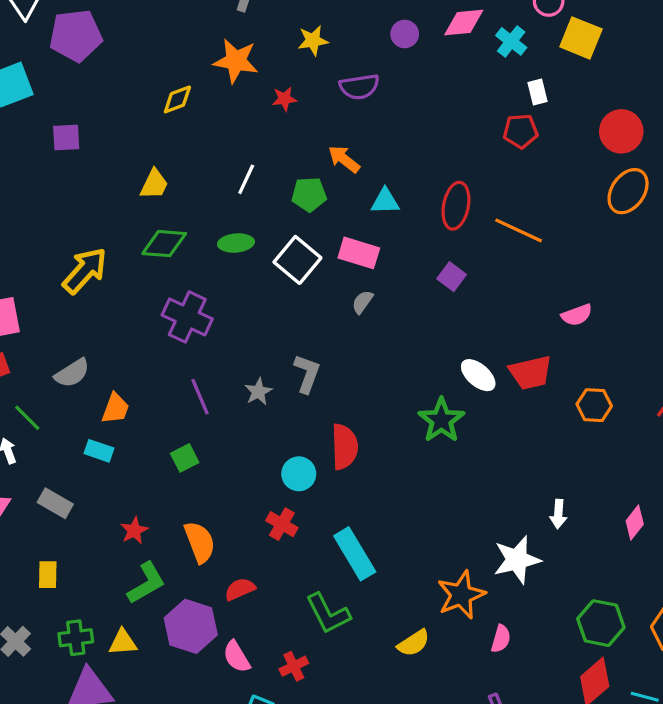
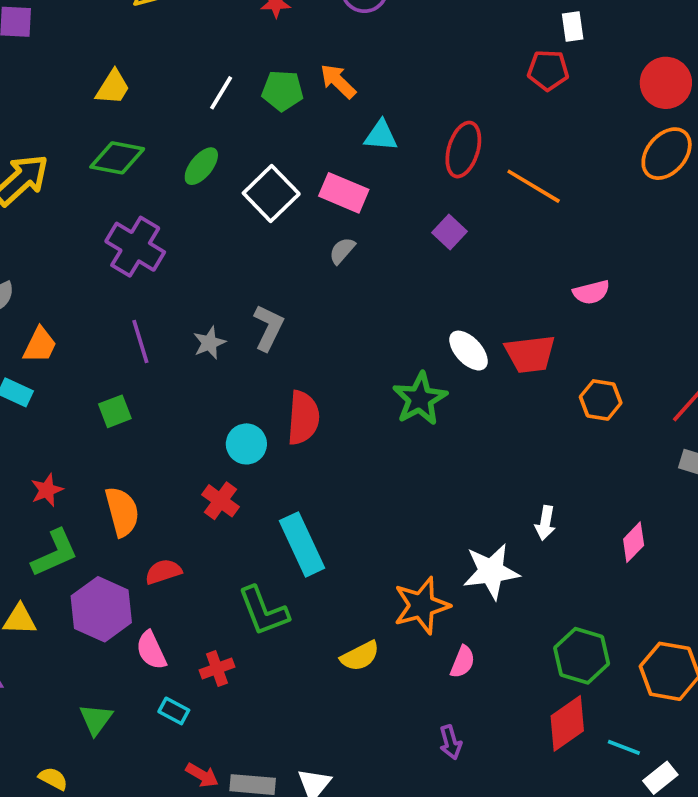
green pentagon: (309, 194) -> (282, 91), moved
green ellipse: (236, 243) -> (201, 166), turned -52

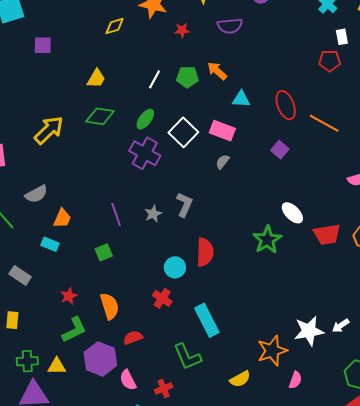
red ellipse: (463, 150) -> (286, 105), turned -36
purple cross: (135, 247) -> (145, 153), moved
red trapezoid: (530, 354) -> (327, 234), moved
white arrow: (545, 523) -> (341, 326), moved, turned 48

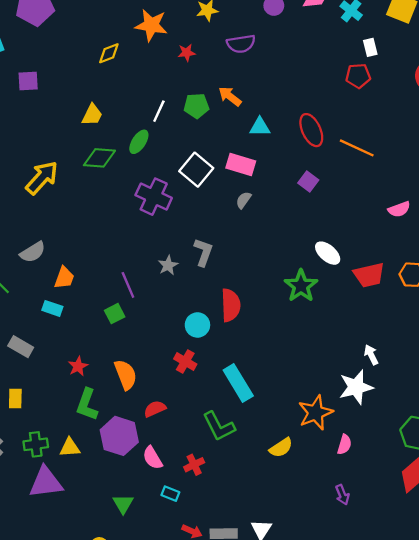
green ellipse: (145, 119) -> (139, 142), moved
purple line: (116, 214) -> (128, 285), moved
white arrow: (341, 326) -> (371, 355), moved, turned 102
green L-shape: (74, 330) -> (87, 405), turned 140

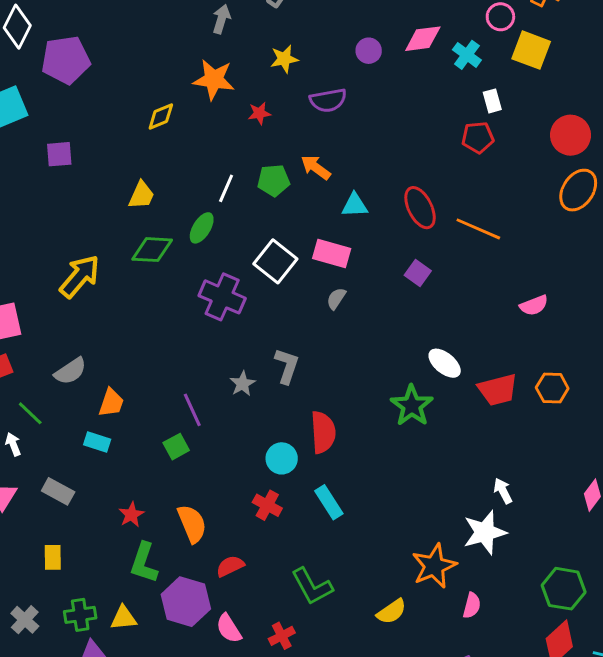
cyan rectangle: (238, 383) -> (329, 502), moved, size x0.7

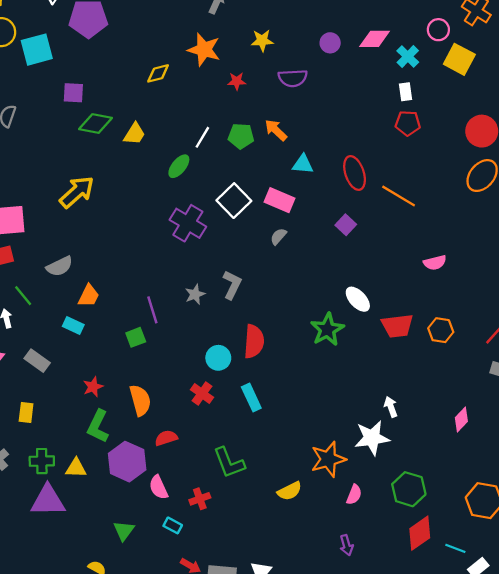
white rectangle: (492, 101) -> (405, 92), moved
green diamond: (152, 250) -> (96, 124), moved
green hexagon: (564, 589) -> (409, 489), moved

